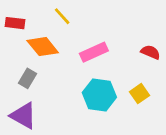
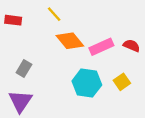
orange diamond: (43, 47) -> (70, 41), moved
pink rectangle: (94, 52) -> (101, 47), moved
purple triangle: (23, 116) -> (20, 101), turned 35

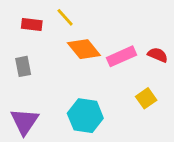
red rectangle: (13, 20) -> (32, 25), moved
gray rectangle: (24, 69) -> (23, 66), moved, turned -42
cyan hexagon: (87, 83) -> (85, 116), moved

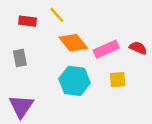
yellow square: (146, 98) -> (118, 80), moved, turned 30
cyan hexagon: (85, 116) -> (75, 81), moved

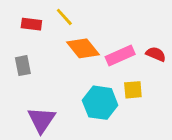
cyan hexagon: (75, 81) -> (100, 103), moved
purple triangle: (21, 106) -> (41, 120), moved

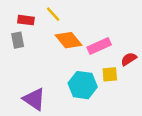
red semicircle: (156, 54) -> (129, 59), moved, turned -56
gray rectangle: (23, 66) -> (18, 40), moved
purple triangle: (41, 120) -> (34, 99), turned -30

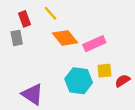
red rectangle: (26, 20) -> (25, 19), turned 63
red semicircle: (129, 59) -> (122, 81), moved

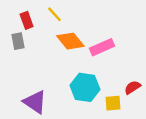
yellow square: (104, 71) -> (113, 103), moved

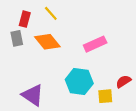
red rectangle: (27, 20) -> (25, 19), turned 35
orange diamond: (70, 41) -> (47, 42), moved

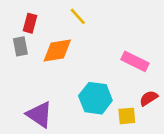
yellow line: (51, 13) -> (78, 16), moved
orange diamond: (47, 42) -> (57, 50), turned -60
pink rectangle: (95, 44) -> (135, 61), moved, turned 50

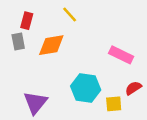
purple triangle: (40, 115) -> (35, 103), turned 35

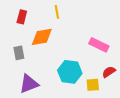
yellow line: (70, 15) -> (57, 12), turned 32
gray rectangle: (18, 41) -> (19, 53), moved
purple triangle: (35, 103) -> (29, 84), turned 30

